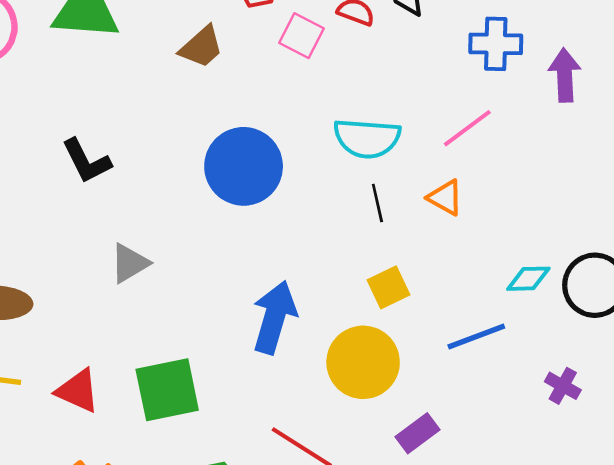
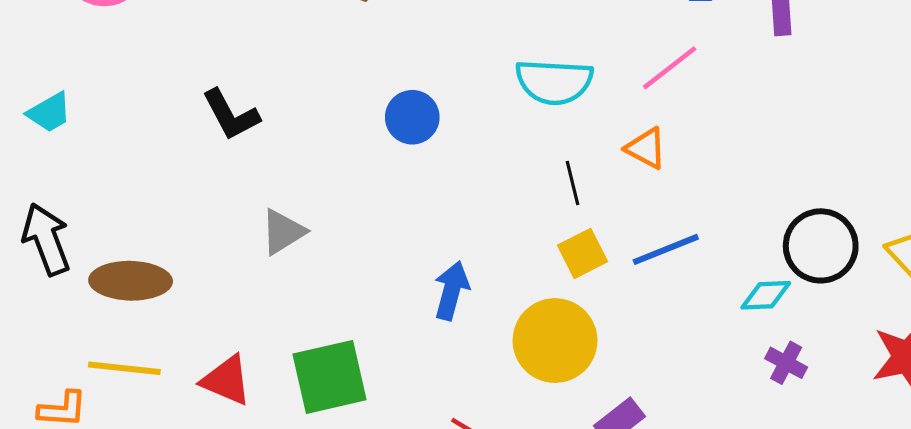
blue circle: (244, 166) -> (412, 117), size x0.6
black line: (377, 203) -> (572, 183), moved
cyan diamond: (528, 279) -> (766, 295), moved
blue arrow: (274, 317) -> (452, 291), size x0.7
blue line: (476, 337) -> (666, 249), moved

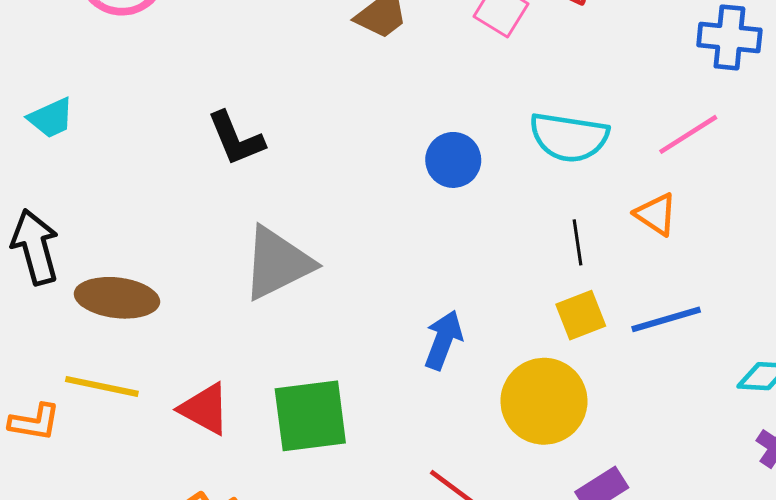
blue circle: (412, 117) -> (453, 160), moved
gray triangle: (283, 232) -> (277, 263), size x1.6

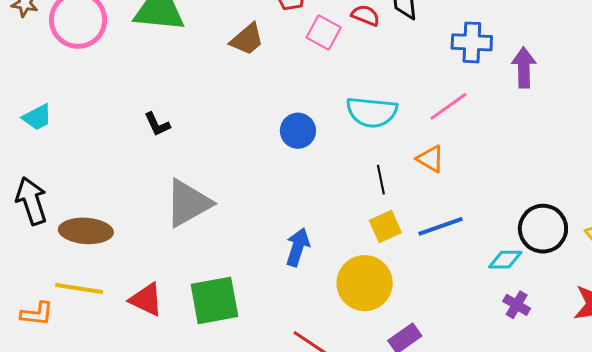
black L-shape: (236, 139) -> (157, 124), size x0.7

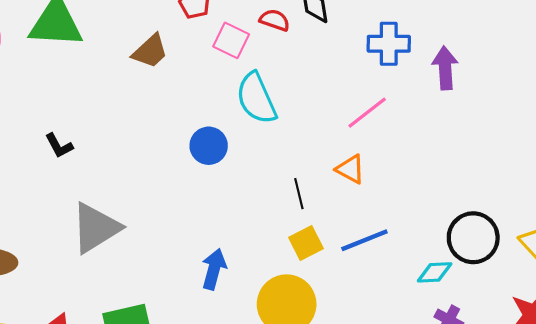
cyan semicircle: (372, 112) -> (256, 98), moved, turned 63

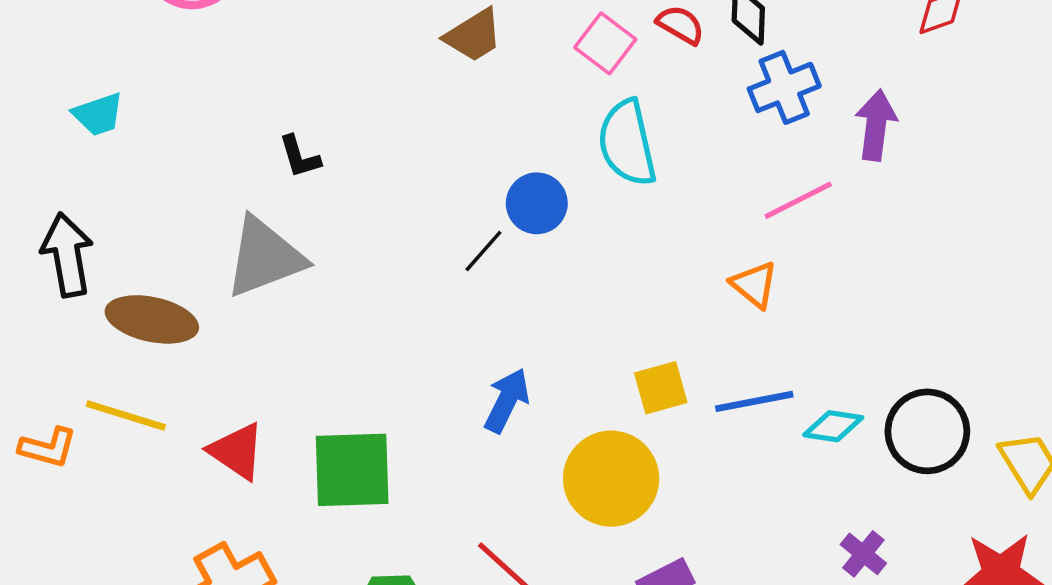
blue cross: (389, 44) -> (784, 87), moved, turned -33
purple arrow: (445, 68) -> (876, 125), moved
black line: (299, 194) -> (483, 251), moved, turned 44
gray triangle: (96, 228) -> (265, 257), moved
cyan diamond: (435, 272) -> (833, 426), moved

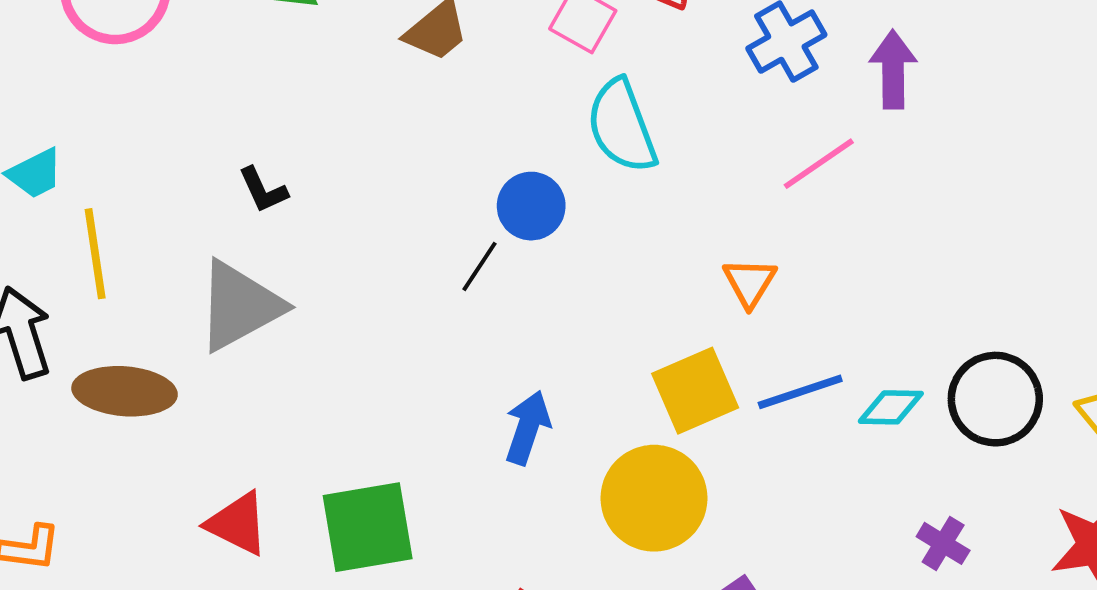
orange triangle: (754, 285) -> (750, 282), moved, turned 30
yellow square: (661, 388) -> (695, 391), size x1.4
yellow line: (126, 415) -> (95, 254), moved, turned 72

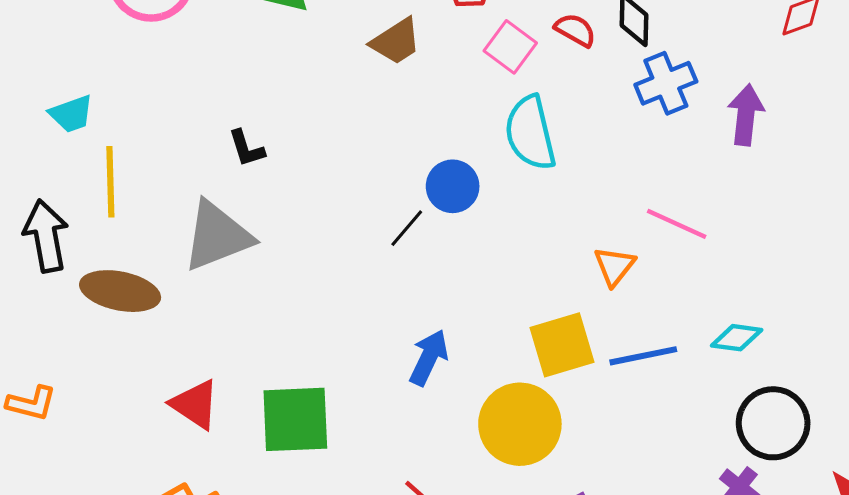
pink line: (819, 164) -> (677, 224), moved, turned 52
black circle: (995, 399) -> (773, 423), moved
cyan diamond: (891, 407) -> (737, 338), moved

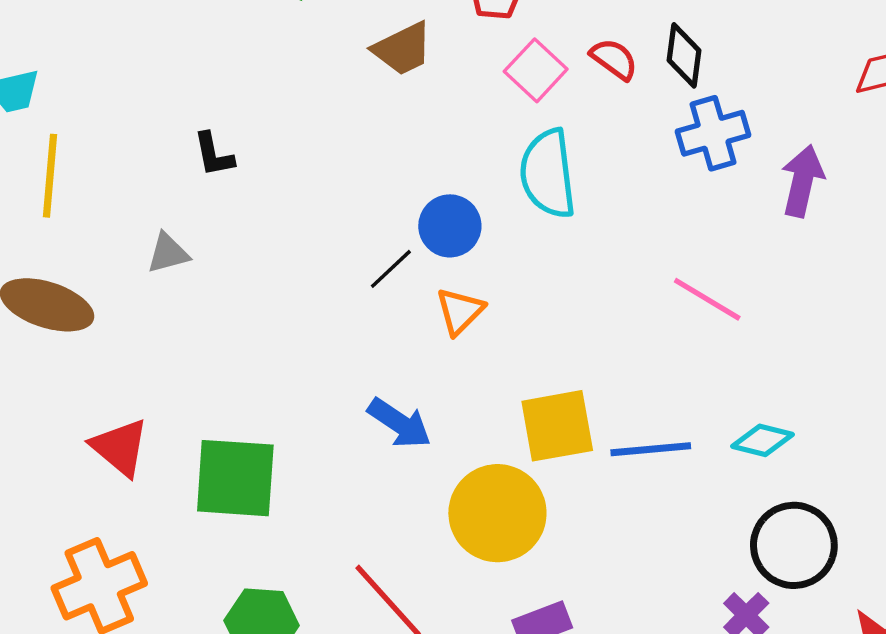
gray triangle: (217, 236) -> (168, 253), size x0.5
orange triangle: (614, 266) -> (460, 311), moved
blue arrow: (429, 358) -> (399, 423), turned 92

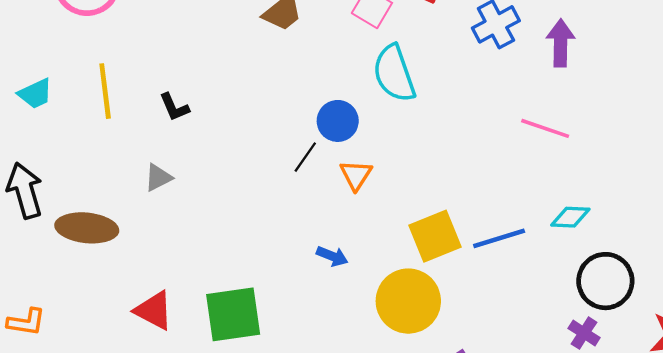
yellow line: (50, 176) -> (105, 91), moved
pink line: (707, 299) -> (545, 128), moved
blue arrow: (399, 423) -> (332, 256), size x0.7

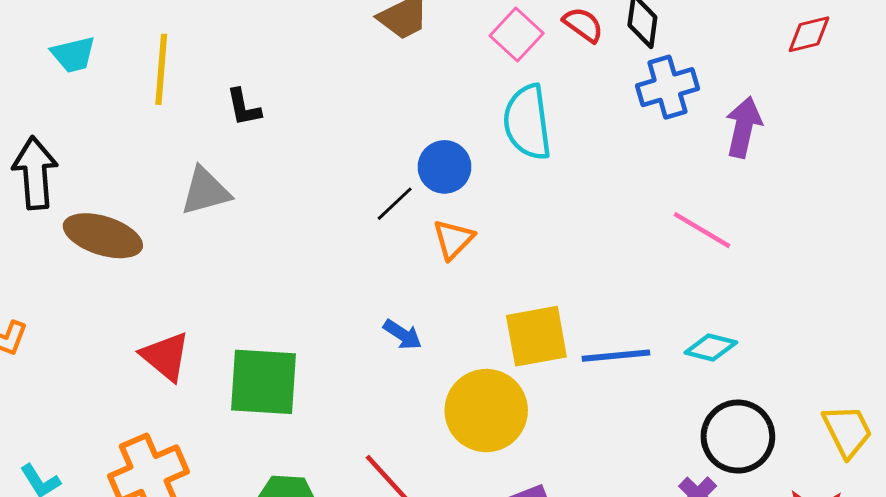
gray triangle: (158, 178) -> (205, 191), size x1.4

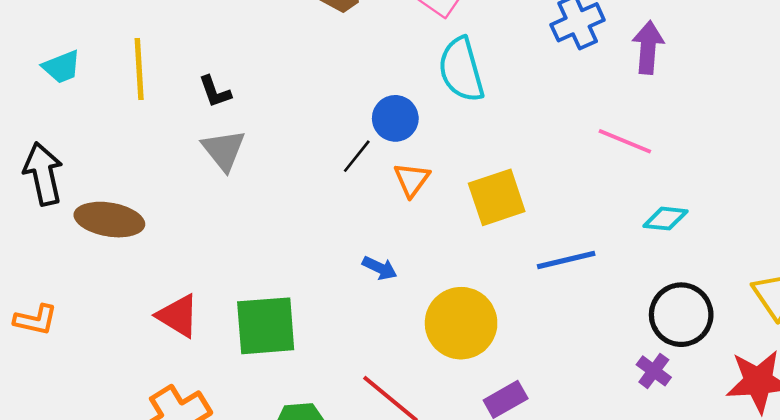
gray triangle: (205, 191) -> (224, 150), moved, turned -45
yellow square: (536, 336) -> (497, 197), moved
cyan diamond: (711, 348) -> (666, 219), moved

